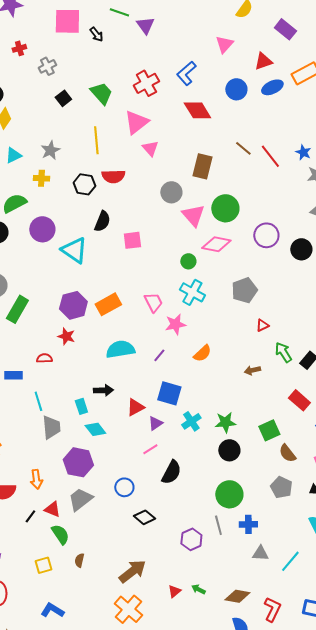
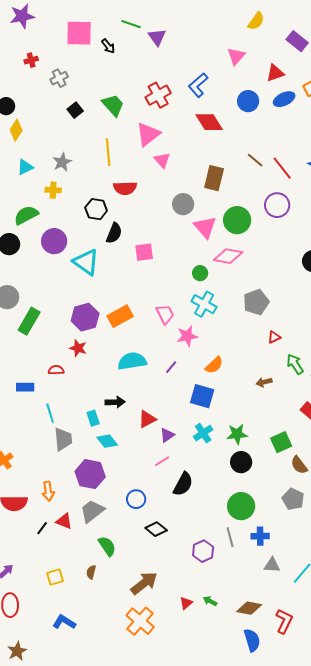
black hexagon: (84, 184) -> (96, 209), moved
purple circle: (266, 235) -> (277, 205), moved
blue square: (169, 393) -> (202, 396), moved
green semicircle: (60, 534) -> (107, 546), moved

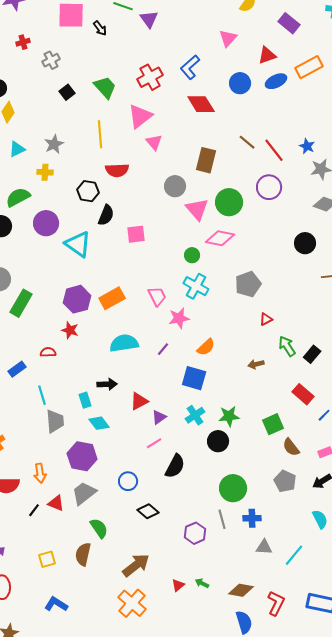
blue rectangle: (25, 387) -> (17, 369), turned -36
black circle: (241, 462) -> (218, 441), moved
brown semicircle: (91, 572) -> (83, 554), size x1.6

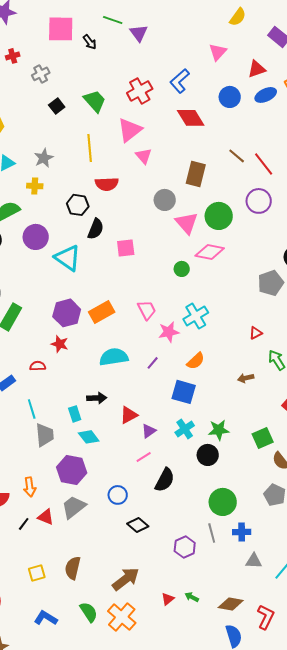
gray pentagon: (248, 284) -> (271, 283), moved
cyan cross: (196, 286) -> (196, 316), moved, turned 30
green semicircle: (99, 528) -> (89, 612), moved

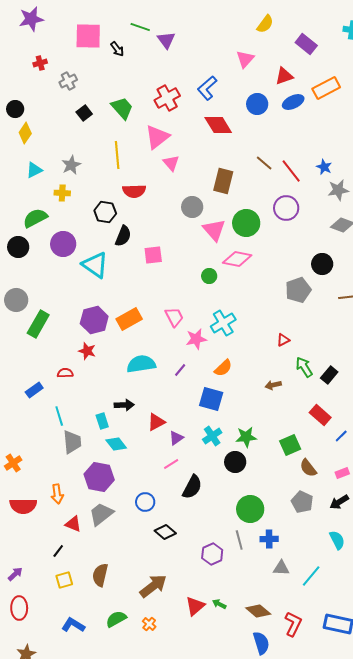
black line: (24, 524) -> (58, 551), moved
red triangle: (168, 599) -> (195, 606), size x1.5
brown diamond: (231, 604) -> (258, 611), turned 30
green semicircle: (89, 612) -> (116, 619), turned -85
orange cross: (122, 617) -> (149, 624), size x0.5

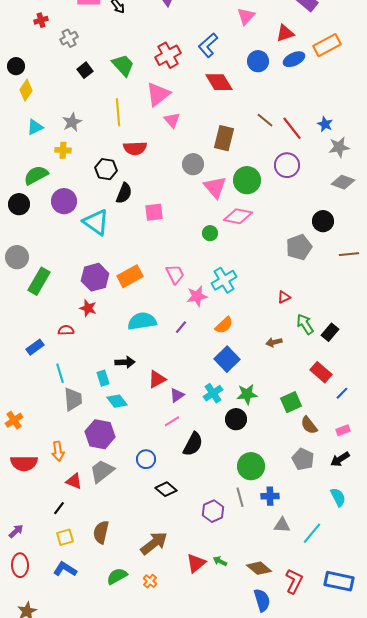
blue square: (211, 399) -> (227, 359), moved, turned 30
blue L-shape: (73, 625) -> (65, 569), moved

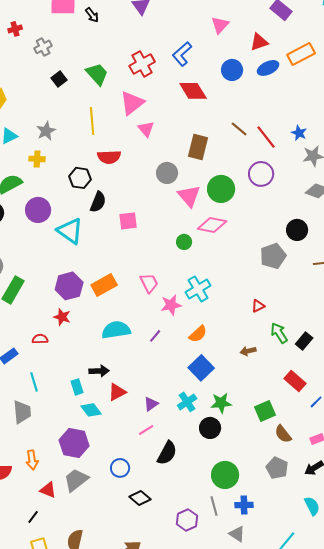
red triangle: (157, 379) -> (117, 392), moved
gray trapezoid: (73, 399) -> (22, 412), moved
gray triangle: (282, 525) -> (237, 534), moved, turned 30

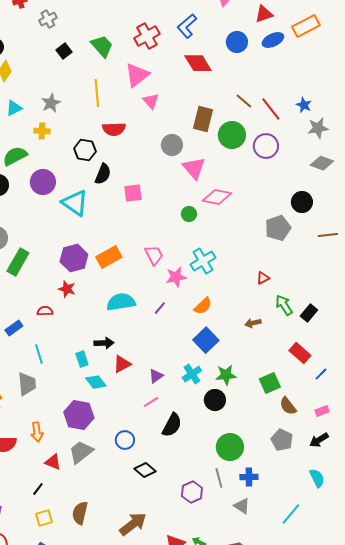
green circle: (221, 189) -> (232, 135), moved

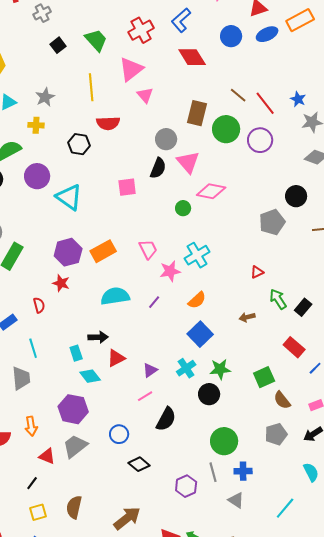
black semicircle: (103, 174) -> (158, 168), moved
red semicircle: (45, 311) -> (39, 305), turned 77
gray pentagon: (282, 440) -> (276, 434), turned 30

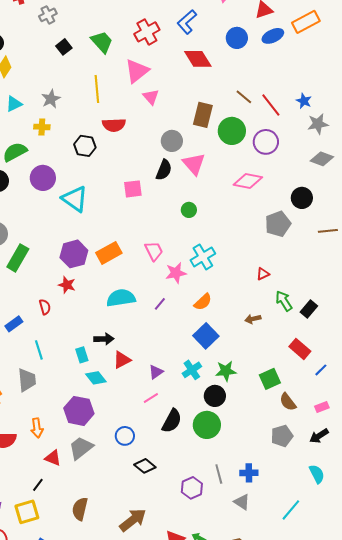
pink diamond: (211, 191) -> (248, 181), moved
green circle: (224, 441) -> (207, 425), moved
yellow square: (38, 512) -> (27, 512), moved, size x1.4

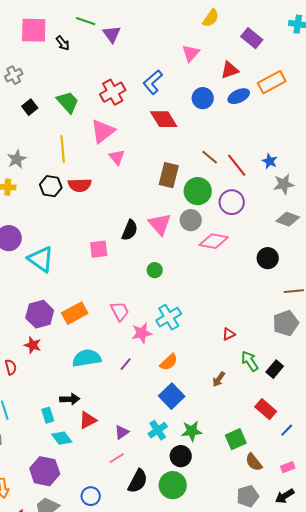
gray circle: (172, 141) -> (191, 220), moved
black hexagon: (85, 146) -> (51, 186), moved
gray pentagon: (278, 224) -> (286, 323), moved
brown arrow: (253, 319) -> (219, 379), turned -42

